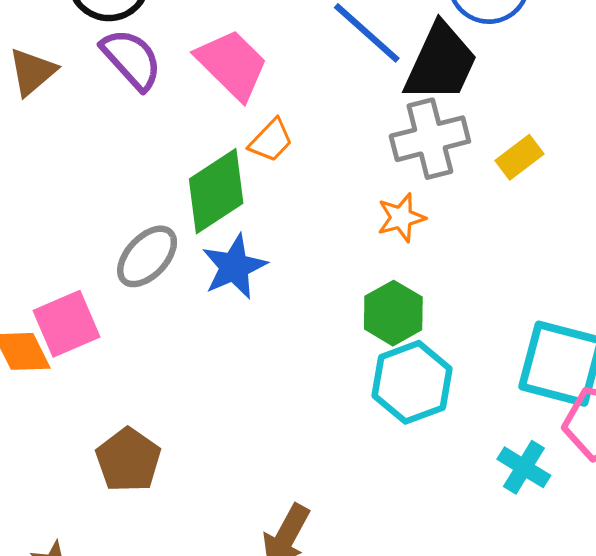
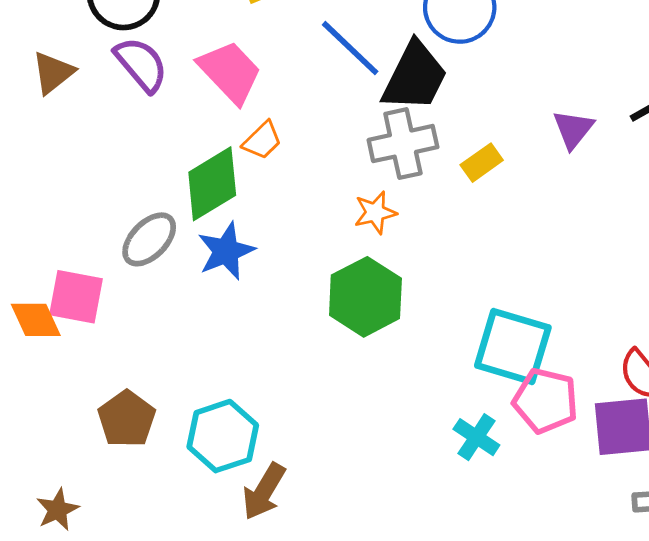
green hexagon: (393, 313) -> (365, 297), size x1.4
pink square: (67, 324) -> (76, 297), turned 32
cyan hexagon: (412, 382) -> (223, 436), moved

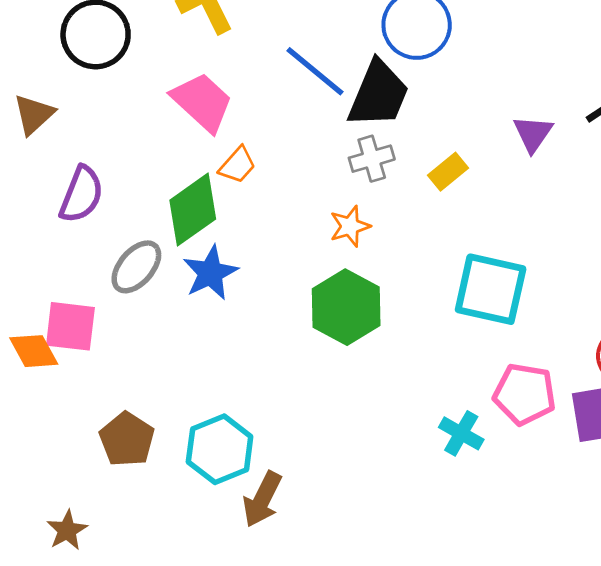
purple semicircle: (141, 64) -> (81, 194), moved, turned 66
gray cross: (403, 144) -> (372, 159), size x0.7
cyan square: (513, 346) -> (491, 289), moved

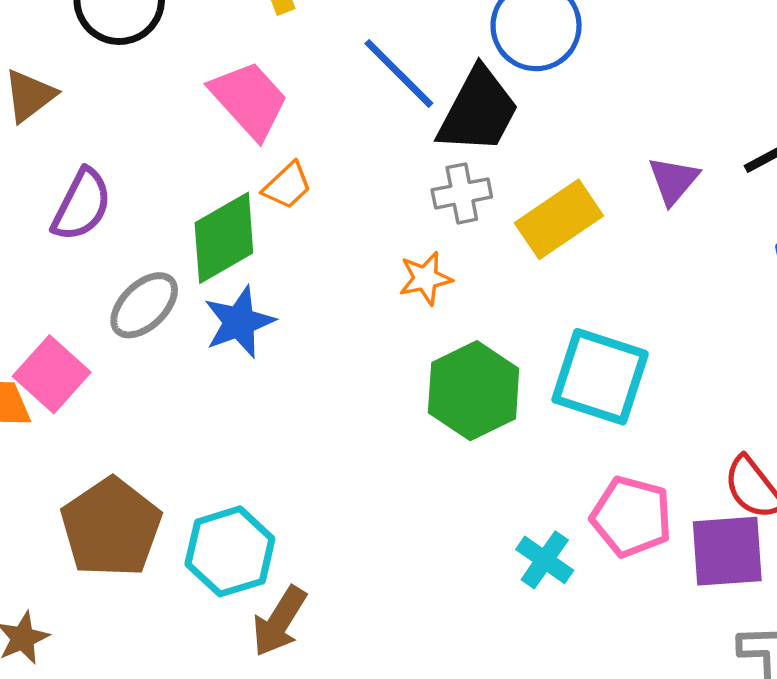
yellow rectangle: (448, 172) -> (559, 219), size x1.6
green hexagon: (346, 307) -> (474, 391), moved
pink square: (70, 326) -> (52, 374), turned 30
brown pentagon: (127, 439) -> (111, 527), size x1.4

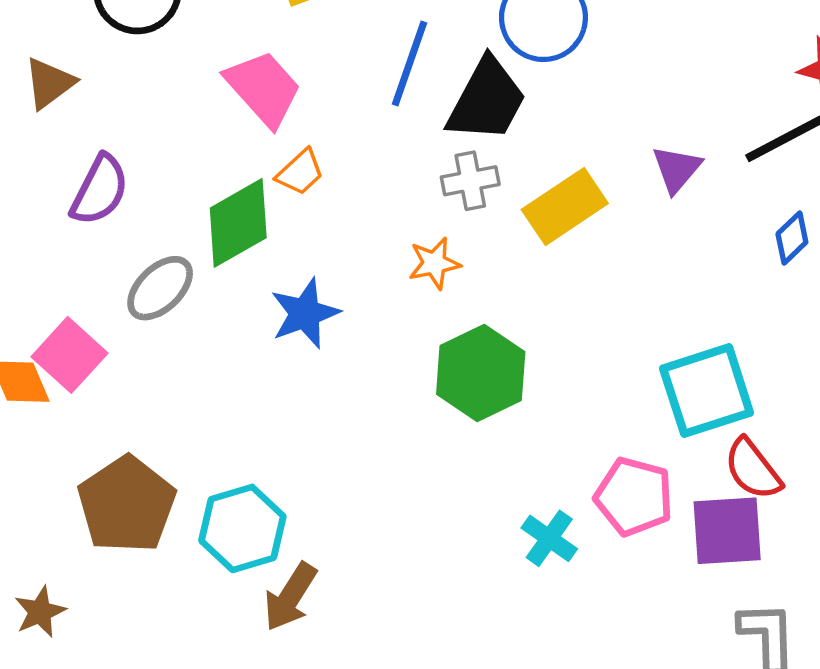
blue line: (399, 73) -> (410, 63), turned 64
blue star: (239, 322) -> (305, 313), moved
cyan square: (600, 377) -> (707, 391), moved, turned -36

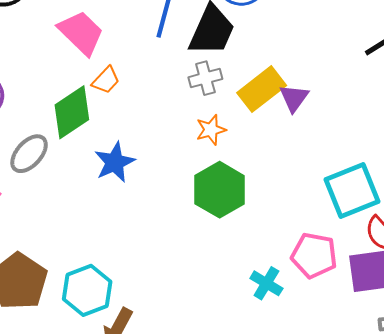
purple triangle: (677, 169) -> (294, 98), moved
orange star: (434, 263) -> (211, 130), moved

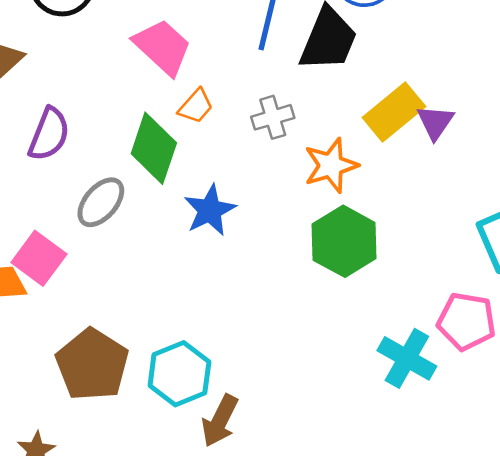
gray cross: (205, 78) -> (273, 117), moved
green diamond: (72, 112) -> (154, 148), turned -36
orange star: (211, 130) -> (331, 165), size x1.4
cyan cross: (266, 283) -> (407, 358), size x1.4

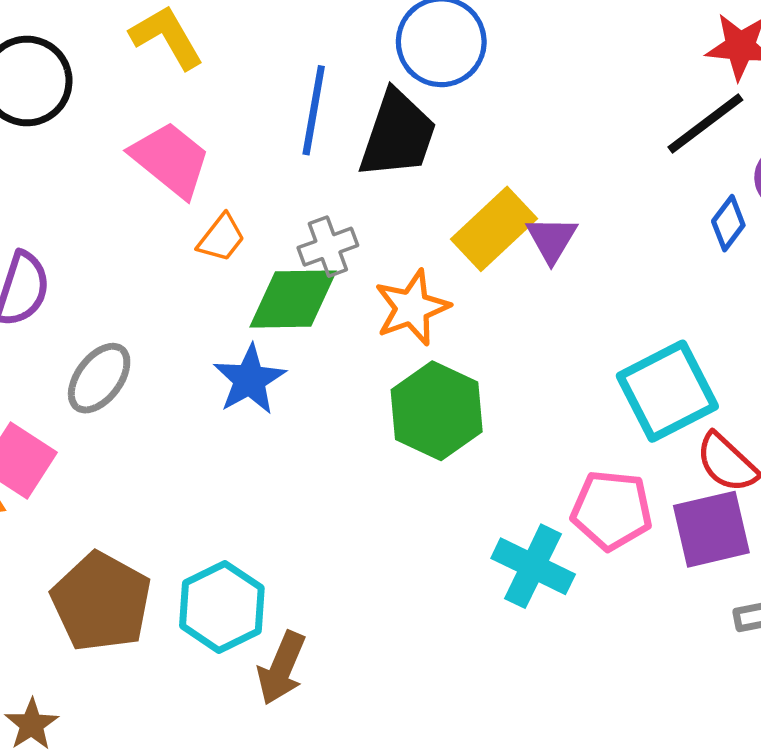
green diamond: (154, 148) -> (293, 299), moved, turned 74

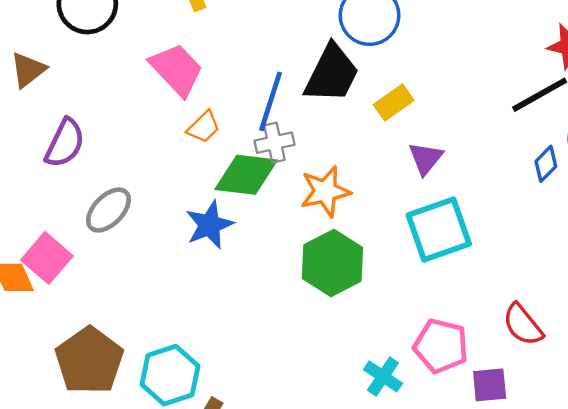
blue line: (314, 110) -> (270, 101), moved
yellow rectangle: (494, 229) -> (394, 102), moved, size x0.7
cyan square: (667, 391) -> (439, 230), moved
purple square: (711, 529) -> (490, 385), moved, size x0.7
cyan cross: (533, 566) -> (383, 376), size x0.7

